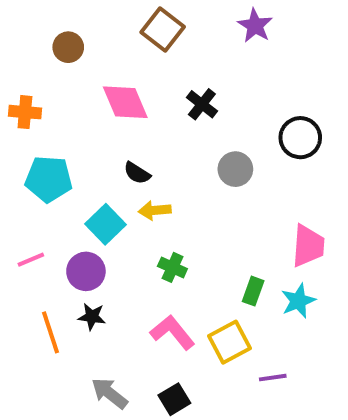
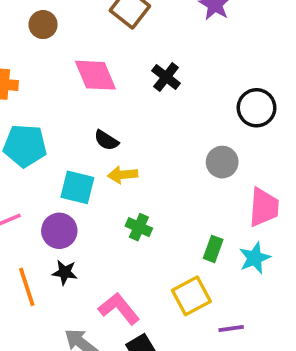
gray circle: (235, 169) -> (222, 162), moved
cyan square: (106, 224) -> (77, 187), turned -32
pink L-shape: (172, 332) -> (119, 309), moved

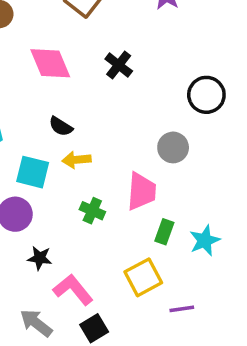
pink trapezoid: (264, 207) -> (141, 191), moved
black star: (65, 272) -> (40, 258), moved

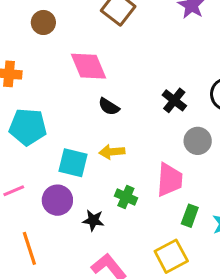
black cross: (119, 65) -> (174, 100), moved
black semicircle: (61, 126) -> (109, 107), moved
black star: (40, 258) -> (93, 220), moved

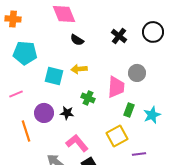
gray circle: (198, 141) -> (137, 73), moved
purple circle: (57, 200) -> (44, 113), moved

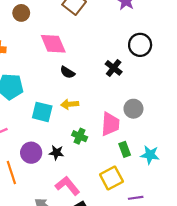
black circle: (153, 32) -> (140, 45), moved
green rectangle: (129, 110) -> (125, 149), turned -40
cyan star: (152, 115) -> (150, 155), turned 30

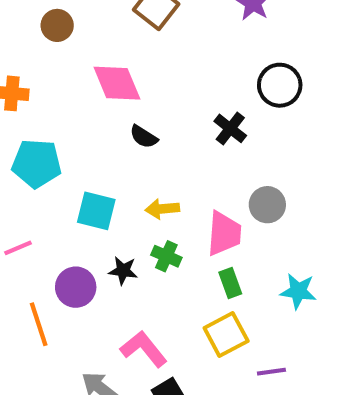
yellow arrow: (70, 104) -> (162, 209), moved
green rectangle: (125, 149) -> (230, 283), moved
black star: (56, 153) -> (123, 271), moved

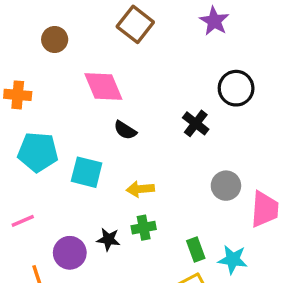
cyan square: (96, 211) -> (87, 172), moved
pink trapezoid: (224, 234) -> (265, 209), moved
green cross: (166, 256) -> (144, 228), turned -35
cyan star: (298, 291) -> (233, 260), moved

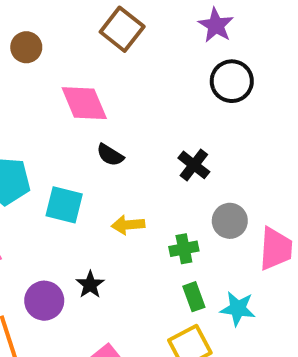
black circle: (236, 88) -> (232, 81), moved
black cross: (196, 123) -> (194, 165), moved
green cross: (144, 228) -> (184, 249), moved
black star: (108, 239) -> (90, 285), turned 30

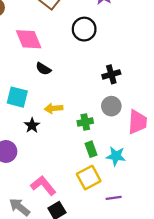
black circle: (232, 81) -> (84, 29), moved
black cross: (194, 165) -> (111, 74), moved, turned 36
black star: (90, 285) -> (32, 125), moved

